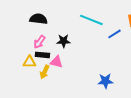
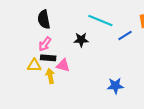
black semicircle: (38, 19) -> (44, 19), turned -108
black star: (63, 41) -> (81, 40), moved
yellow arrow: (44, 72) -> (50, 76), turned 144

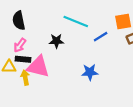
pink triangle: (63, 65) -> (38, 67), size x1.6
blue star: (115, 86) -> (90, 72), moved

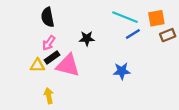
cyan line: (76, 22) -> (125, 17), moved
black rectangle: (23, 59) -> (52, 58), turned -40
yellow arrow: (25, 78) -> (49, 96), moved

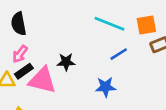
blue line: (133, 34) -> (119, 54), moved
black star: (87, 38) -> (66, 62), moved

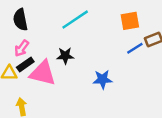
cyan line: (109, 24) -> (75, 20), moved, turned -56
orange square: (146, 25) -> (130, 21), moved
blue line: (119, 54) -> (135, 48), moved

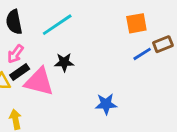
cyan line: (75, 20) -> (57, 25), moved
blue star: (103, 79) -> (106, 104), moved

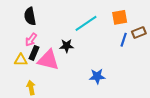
cyan line: (57, 25) -> (86, 23), moved
blue line: (142, 54) -> (124, 40), turned -40
black rectangle: (20, 72) -> (34, 53), turned -32

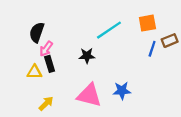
black semicircle: (30, 16) -> (37, 32), moved, turned 30
black rectangle: (34, 53) -> (50, 64), turned -40
pink triangle: (48, 60) -> (89, 95), moved
yellow arrow: (31, 88) -> (46, 103), turned 56

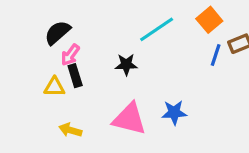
orange square: (147, 23) -> (209, 20), turned -30
black semicircle: (37, 32) -> (58, 33), turned 30
yellow arrow: (46, 103) -> (70, 130), turned -119

